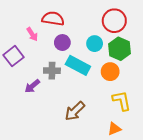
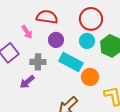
red circle: (114, 21) -> (91, 19), moved
gray cross: (52, 71) -> (38, 62), moved
orange circle: (110, 72) -> (90, 77), moved

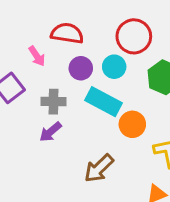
cyan circle: (87, 41) -> (114, 67), moved
purple arrow: (27, 82) -> (50, 132), moved

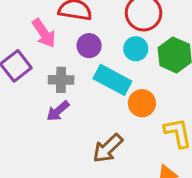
pink arrow: (37, 56) -> (44, 33), size x1.4
cyan circle: (114, 67) -> (136, 49), moved

